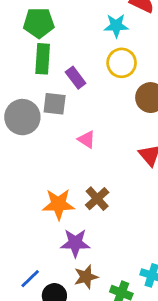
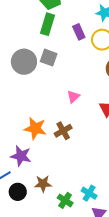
purple rectangle: (76, 78) -> (79, 32), moved
pink triangle: (86, 140) -> (73, 97), moved, turned 32
purple star: (75, 243) -> (21, 156), moved

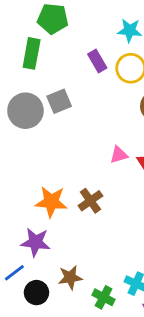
green rectangle: (48, 24) -> (32, 53), moved
gray square: (49, 58) -> (59, 101), turned -36
pink triangle: (73, 97) -> (119, 155), moved, turned 32

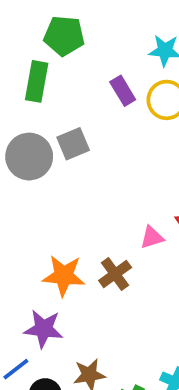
pink triangle: (119, 155) -> (152, 237), moved

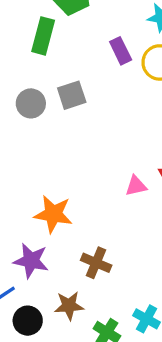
gray circle: (29, 157) -> (31, 103), size x0.7
brown cross: (115, 274) -> (96, 263), moved, turned -36

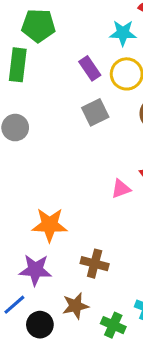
gray square: (72, 95) -> (95, 112), moved

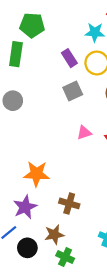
pink triangle: (121, 189) -> (84, 133), moved
purple star: (35, 270) -> (25, 207), turned -30
green cross: (113, 325) -> (65, 257), moved

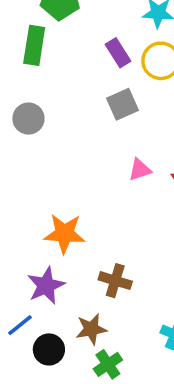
green cross: (65, 257) -> (108, 364), turned 30

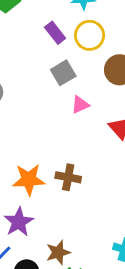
pink triangle: (140, 170) -> (80, 105), moved
brown cross: (115, 281) -> (68, 177), moved

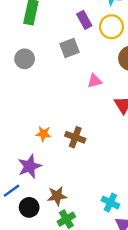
gray square: (63, 73) -> (70, 48), moved
orange star: (29, 180) -> (43, 134), size x0.6

